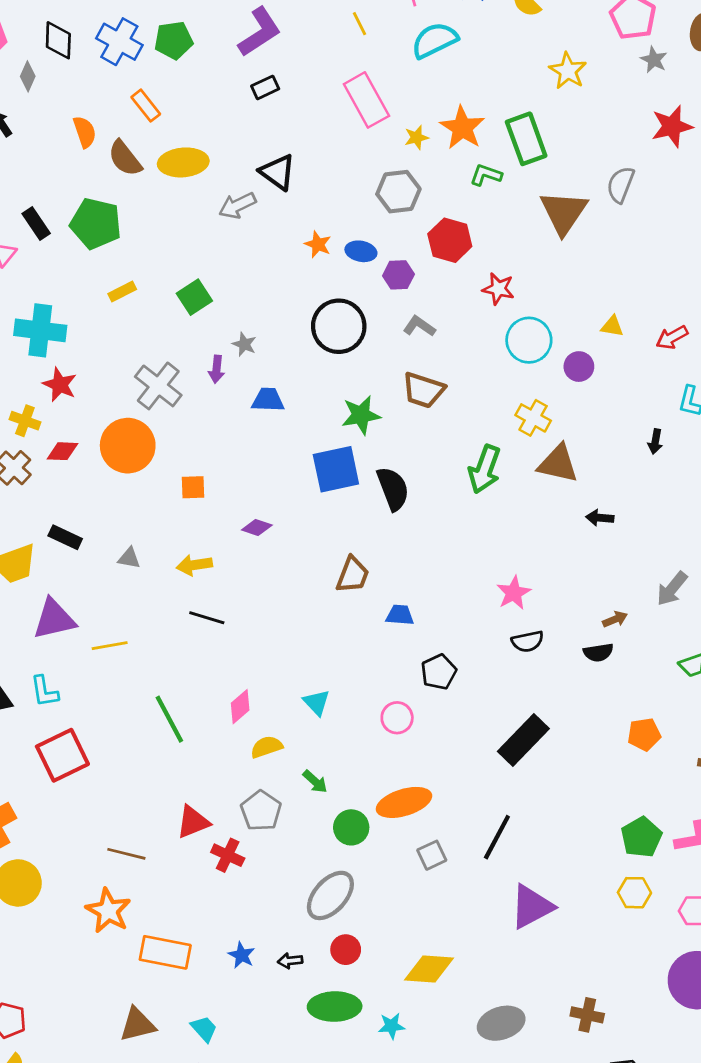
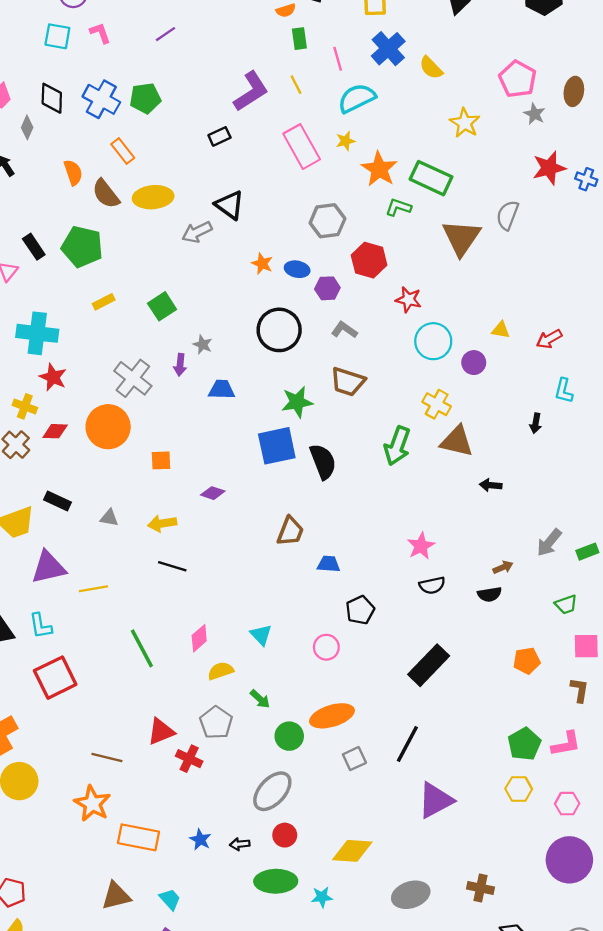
purple L-shape: (260, 32) -> (251, 91), moved
yellow star: (416, 137) -> (345, 141), moved
green rectangle: (526, 139) -> (431, 178), turned -45

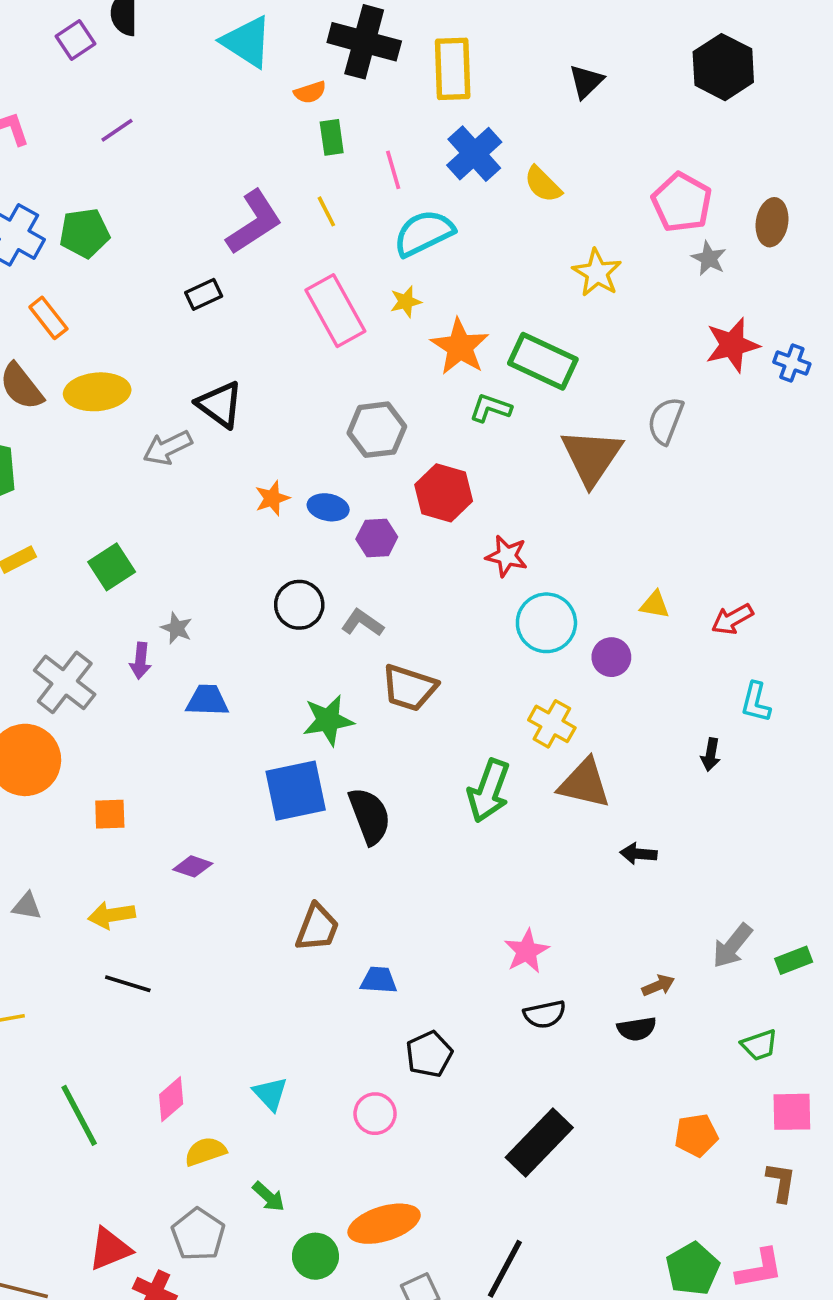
orange star: (262, 264) -> (272, 498), turned 30
black circle: (279, 330) -> (299, 605), size x0.7
gray L-shape: (344, 330) -> (362, 623), moved

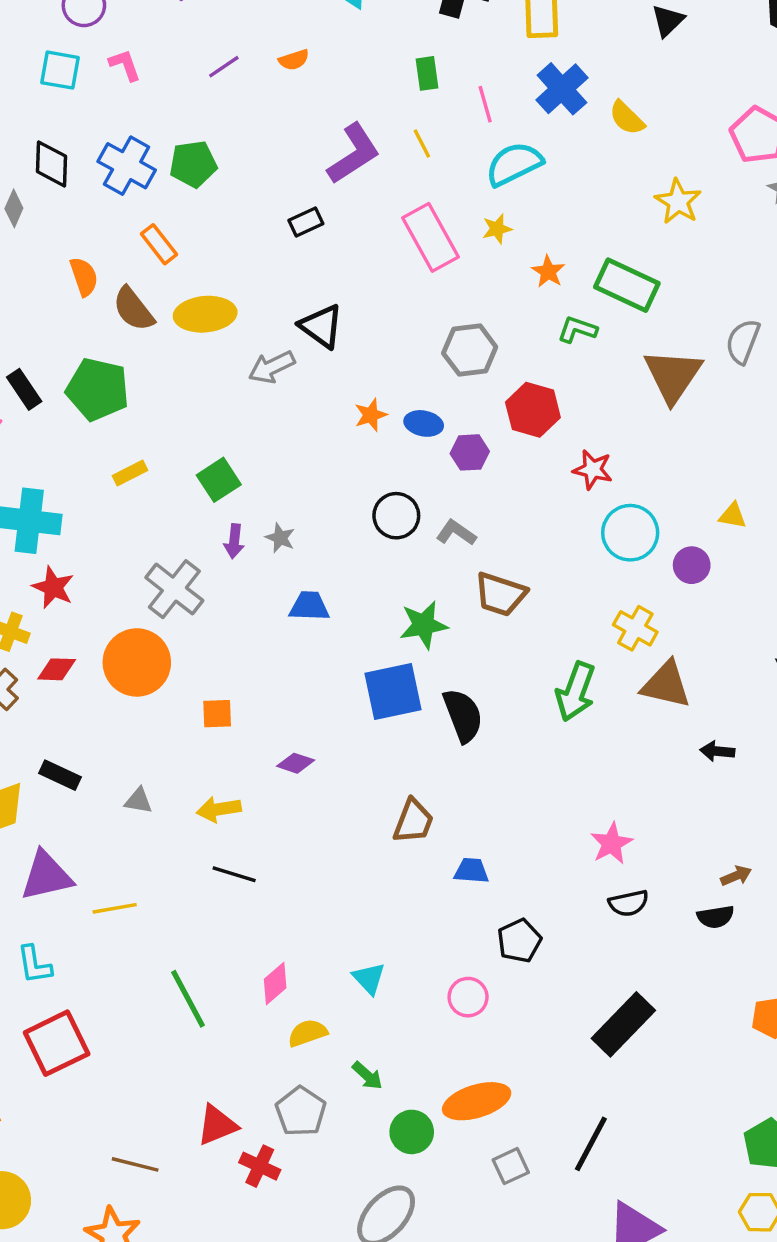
orange semicircle: (310, 92) -> (294, 60), moved
orange star: (460, 347) -> (548, 272), size x0.6
purple arrow: (140, 661) -> (234, 541), moved

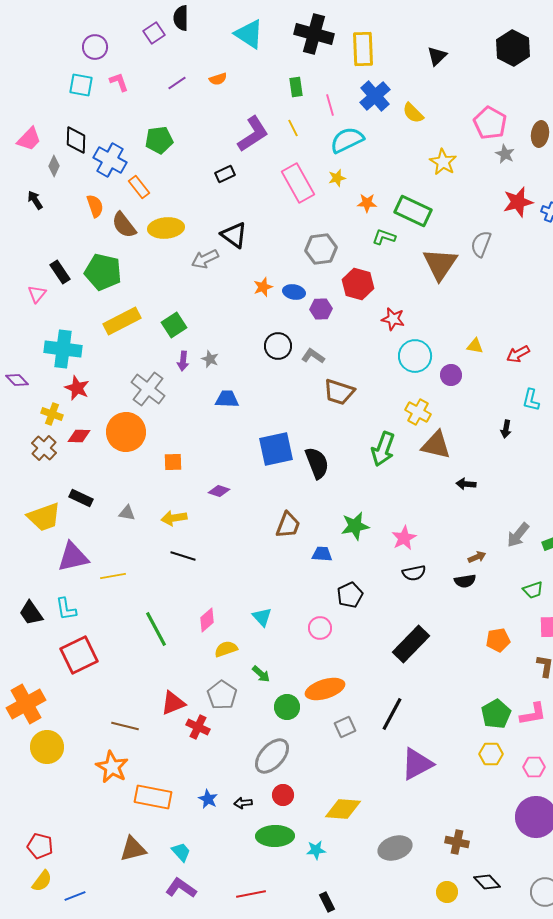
blue cross: (127, 166) -> (110, 160), moved
orange star: (548, 272) -> (367, 203), turned -30
yellow rectangle: (130, 473) -> (122, 321), size x1.8
green star: (424, 625) -> (355, 526), moved

